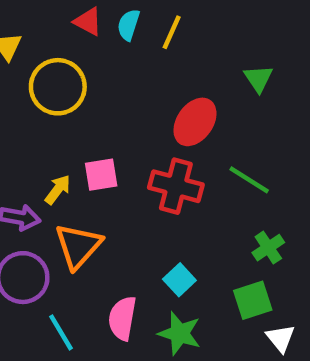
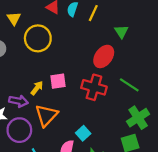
green triangle: (258, 78) -> (121, 32), moved
green cross: (268, 248) -> (138, 118), size x1.5
cyan square: (179, 280) -> (83, 133), moved

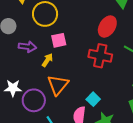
pink square: (58, 81) -> (59, 40), moved
purple arrow: (18, 101) -> (27, 47), moved

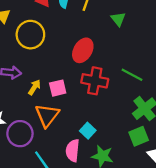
red ellipse: (107, 27) -> (83, 50), moved
pink square: (59, 40) -> (58, 88), moved

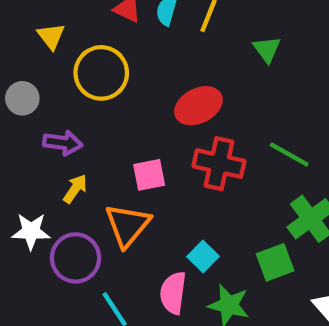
red ellipse: (83, 50) -> (198, 106), turned 30
yellow arrow: (34, 87) -> (75, 189), moved
green square: (139, 136) -> (275, 262), moved

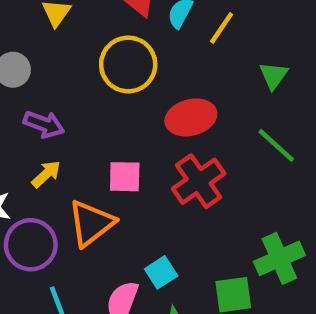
yellow circle: (101, 73) -> (128, 64), moved
green line: (289, 154) -> (276, 145), moved
red cross: (219, 164) -> (199, 181), turned 30

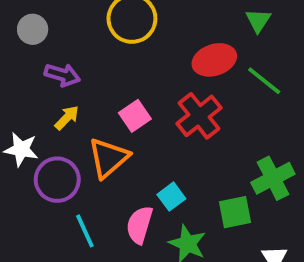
red ellipse: (191, 117) -> (214, 60), moved
pink square: (125, 177) -> (135, 116), turned -32

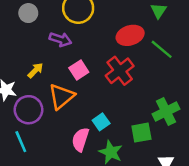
gray circle: (33, 29) -> (28, 13), moved
purple arrow: (62, 75) -> (60, 39), moved
cyan line: (85, 231) -> (21, 142), moved

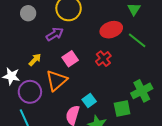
purple arrow: (60, 39) -> (55, 34), turned -48
red cross: (120, 71) -> (103, 59), size x0.7

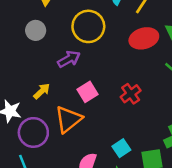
red ellipse: (111, 30) -> (144, 38), moved
cyan square: (89, 100) -> (121, 148), moved

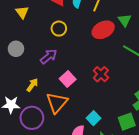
yellow circle: (88, 26) -> (59, 29), size x0.6
gray circle: (36, 30) -> (16, 49), moved
cyan square: (121, 148) -> (94, 118), moved

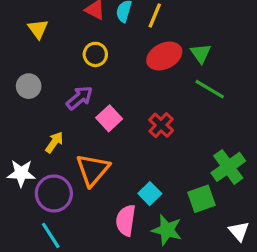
green triangle: (125, 20) -> (201, 53), moved
pink square: (68, 79) -> (109, 118), moved

